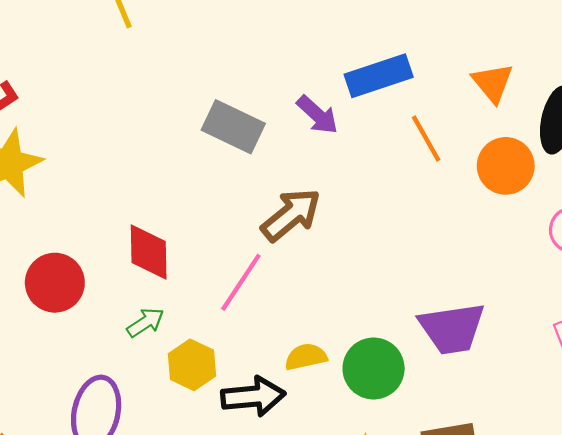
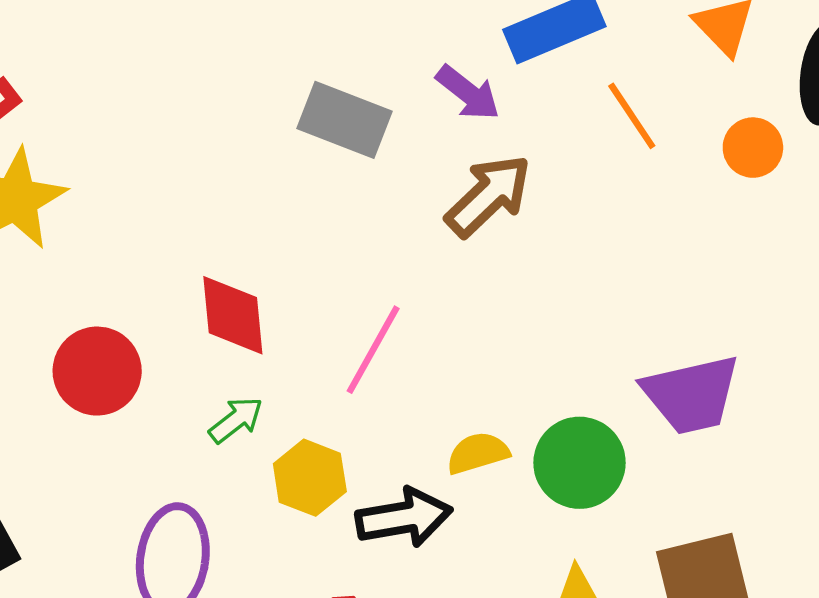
orange circle: (506, 166) -> (753, 148), size x0.7
brown arrow: (291, 215) -> (488, 196), moved

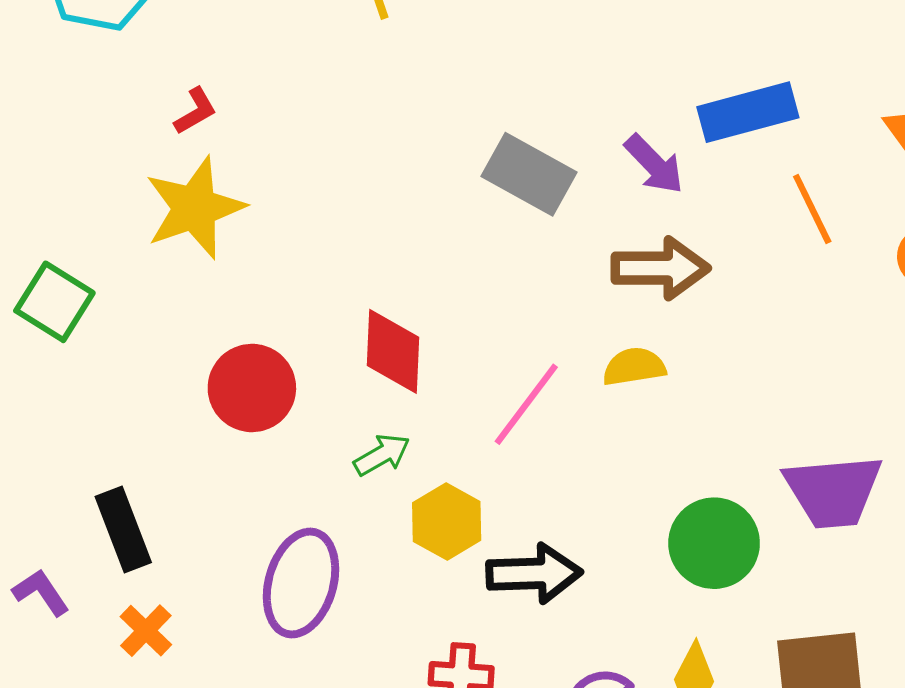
brown arrow: (488, 196) -> (660, 268), turned 36
yellow semicircle: (478, 453) -> (634, 367), moved

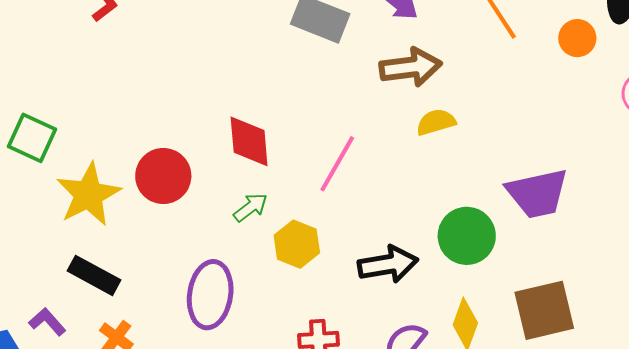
yellow star: (195, 208) -> (88, 194), moved
yellow semicircle: (634, 367) -> (436, 122), moved
black rectangle: (123, 529) -> (94, 275), turned -33
black arrow: (534, 574) -> (388, 264), moved

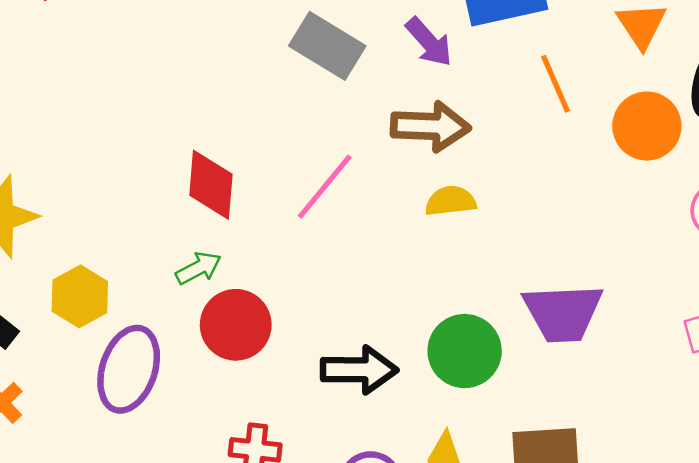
orange circle: (577, 38) -> (647, 126), size x1.4
pink line: (337, 164) -> (325, 187), moved
red circle: (163, 176) -> (236, 325), moved
yellow hexagon: (297, 244) -> (80, 296), moved

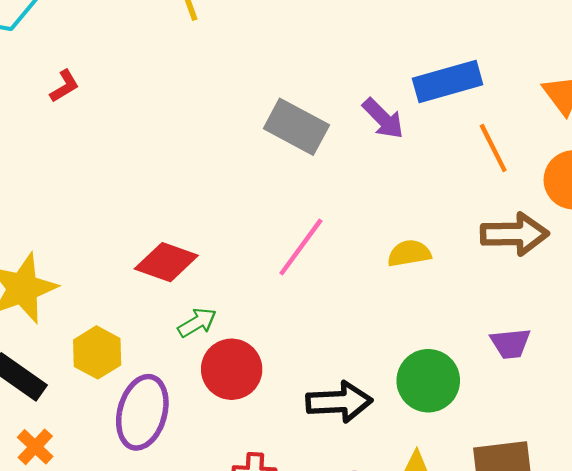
brown arrow: (430, 126) -> (515, 234), moved
red diamond: (211, 185) -> (166, 262), moved, turned -72
purple trapezoid: (563, 313) -> (510, 343), size x0.6

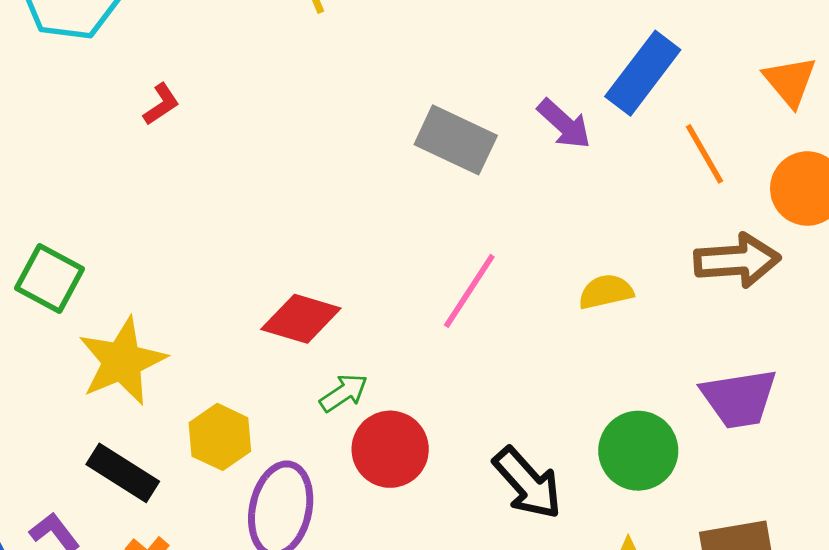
blue rectangle: (448, 82) -> (643, 73), turned -34
purple trapezoid: (510, 343) -> (739, 398), size x1.5
black arrow: (339, 402) -> (528, 483), turned 54

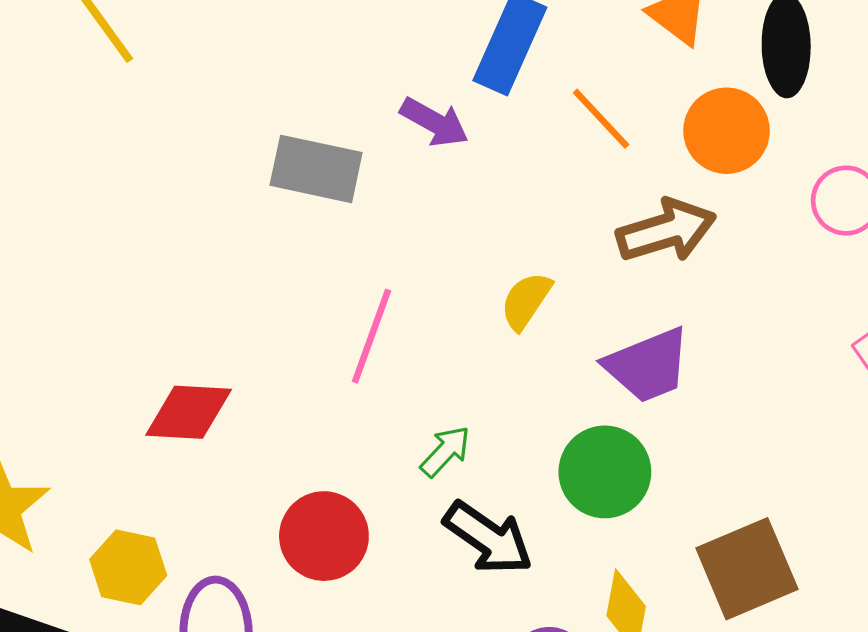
yellow semicircle: (606, 292) -> (526, 301), turned -30
green arrow: (344, 393) -> (445, 451), moved
purple trapezoid: (739, 398) -> (648, 365), moved

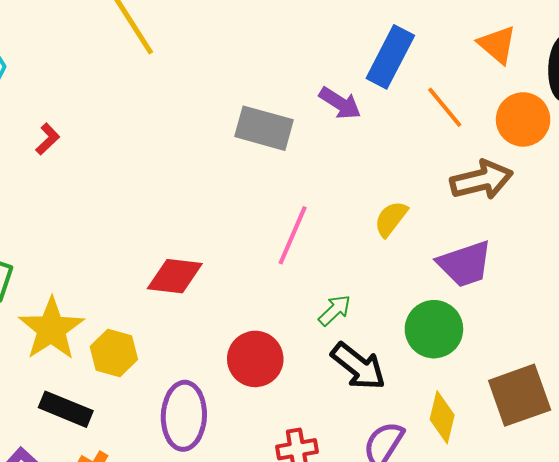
yellow hexagon: (128, 567) -> (114, 353), moved

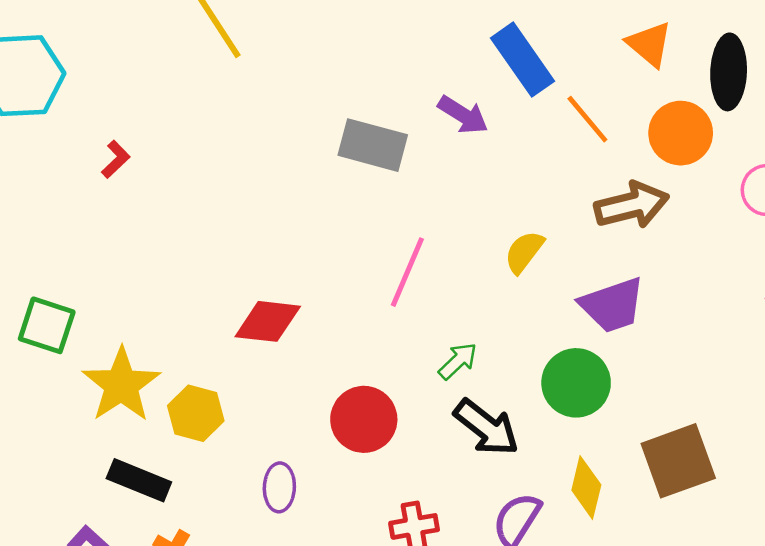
blue rectangle: (390, 57) -> (522, 60), turned -62
purple ellipse: (184, 416) -> (279, 487), size x0.6

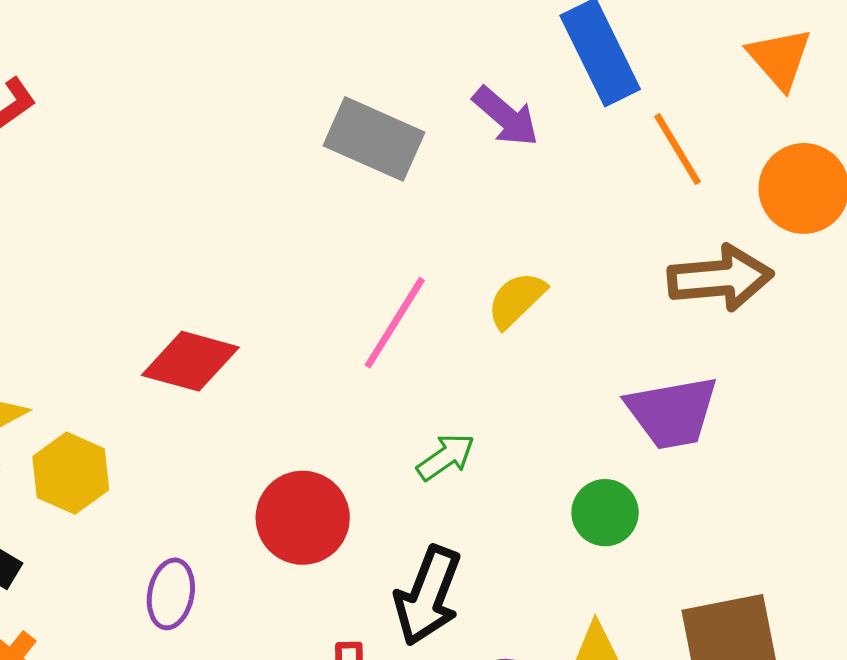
yellow semicircle: (524, 252) -> (516, 300), moved
green circle: (576, 383) -> (605, 513), size x0.7
black arrow: (486, 427) -> (428, 596), moved, turned 64

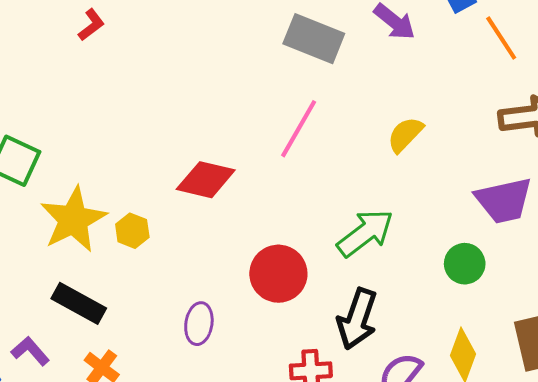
pink line: (395, 323) -> (299, 129), moved
green arrow: (446, 457) -> (365, 233), size x1.6
yellow hexagon: (71, 473) -> (132, 231), moved, size x0.7

